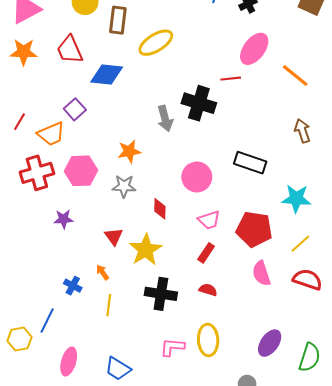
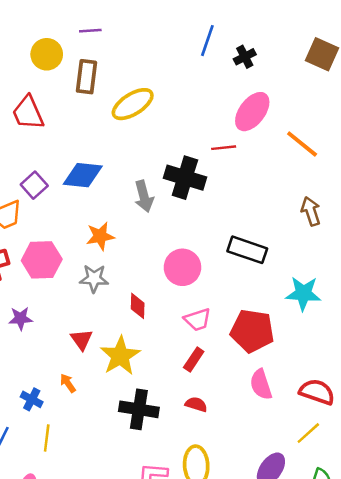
blue diamond: (107, 74) -> (83, 175), moved
yellow line: (300, 244) -> (308, 433), moved
yellow line: (109, 305) -> (47, 438), moved

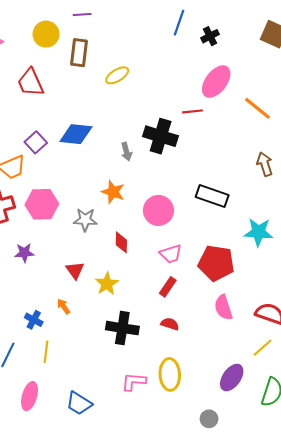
yellow ellipse: (133, 104) -> (117, 75), size x0.7
gray arrow: (144, 196) -> (126, 152), size x0.7
orange star: (100, 236) -> (113, 192), moved, turned 30
yellow star: (120, 356) -> (107, 284), size x0.7

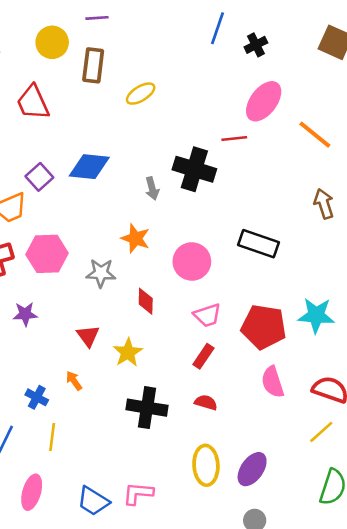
cyan star: (258, 232) -> (316, 315), moved
purple ellipse: (232, 378) -> (252, 469), moved
pink L-shape: (134, 382) -> (138, 493), moved

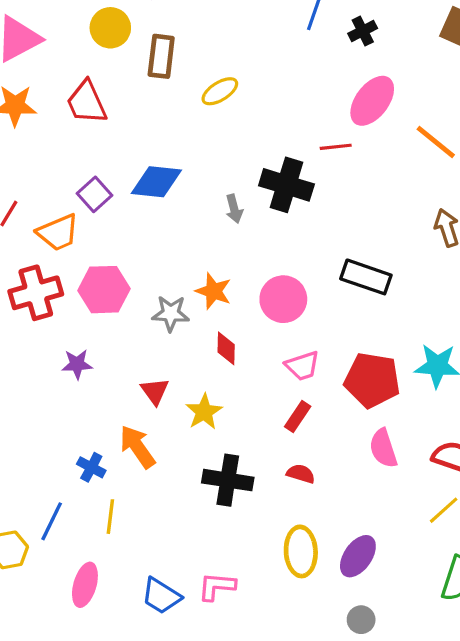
orange star: (135, 238) -> (213, 291), moved
orange arrow: (74, 381) -> (137, 447), size x1.8

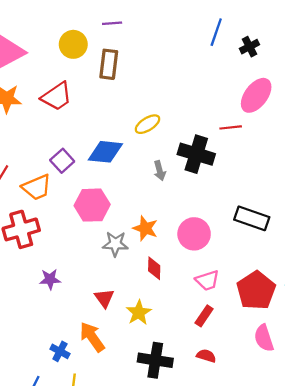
yellow ellipse: (220, 91) -> (148, 124), moved
red trapezoid: (87, 102) -> (57, 96), turned -100
pink hexagon: (104, 290) -> (92, 205), moved
red pentagon: (372, 380) -> (256, 290), turned 30

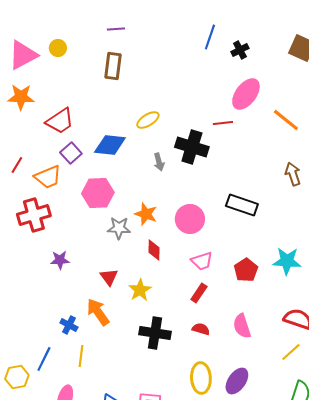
yellow circle: (73, 44) -> (58, 48), moved, size x0.7
red trapezoid: (57, 96) -> (60, 121), moved
red pentagon: (256, 290) -> (246, 270), size x0.7
pink semicircle: (264, 338) -> (242, 326), moved

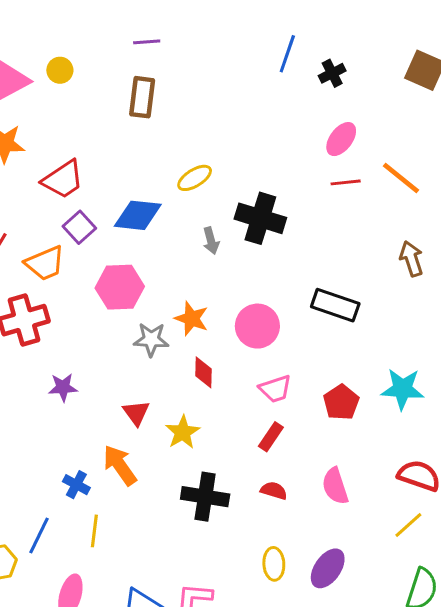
pink ellipse: (246, 94) -> (341, 139), size x0.7
red line: (223, 123) -> (346, 182), moved
yellow ellipse: (201, 378) -> (274, 564), size x0.7

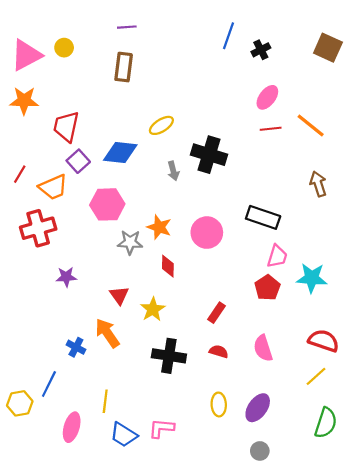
red trapezoid: (63, 179) -> (66, 127), turned 136
pink trapezoid: (275, 389) -> (277, 256), moved, turned -55
yellow line: (94, 531) -> (105, 401), moved

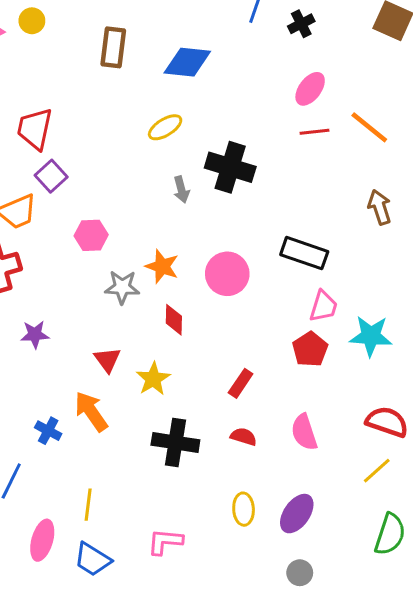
blue diamond: (120, 153) -> (187, 62), moved
pink hexagon: (107, 204) -> (91, 235), size x0.7
blue trapezoid: (124, 435) -> (93, 559), moved

